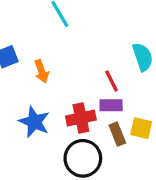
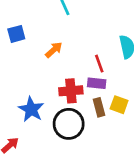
orange arrow: (42, 71) -> (54, 50), moved, turned -120
blue star: (34, 122) -> (31, 109), moved

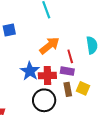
orange arrow: (54, 50) -> (49, 46), moved, size x1.5
blue star: (31, 109) -> (30, 71), moved

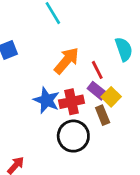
purple rectangle: (67, 71) -> (97, 91), turned 40
yellow square: (83, 88) -> (111, 97), moved, turned 32

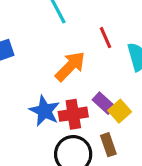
red line: (97, 70) -> (106, 38), moved
brown rectangle: (103, 115) -> (108, 145), moved

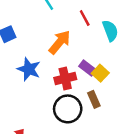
blue star: (45, 111) -> (29, 69), moved

